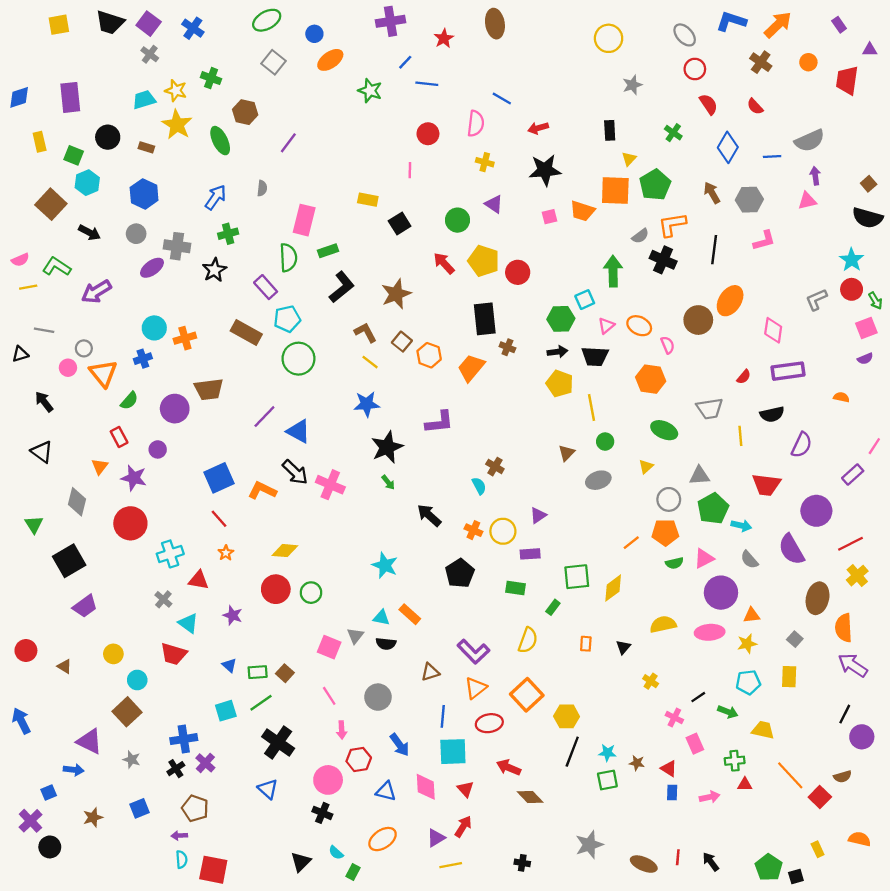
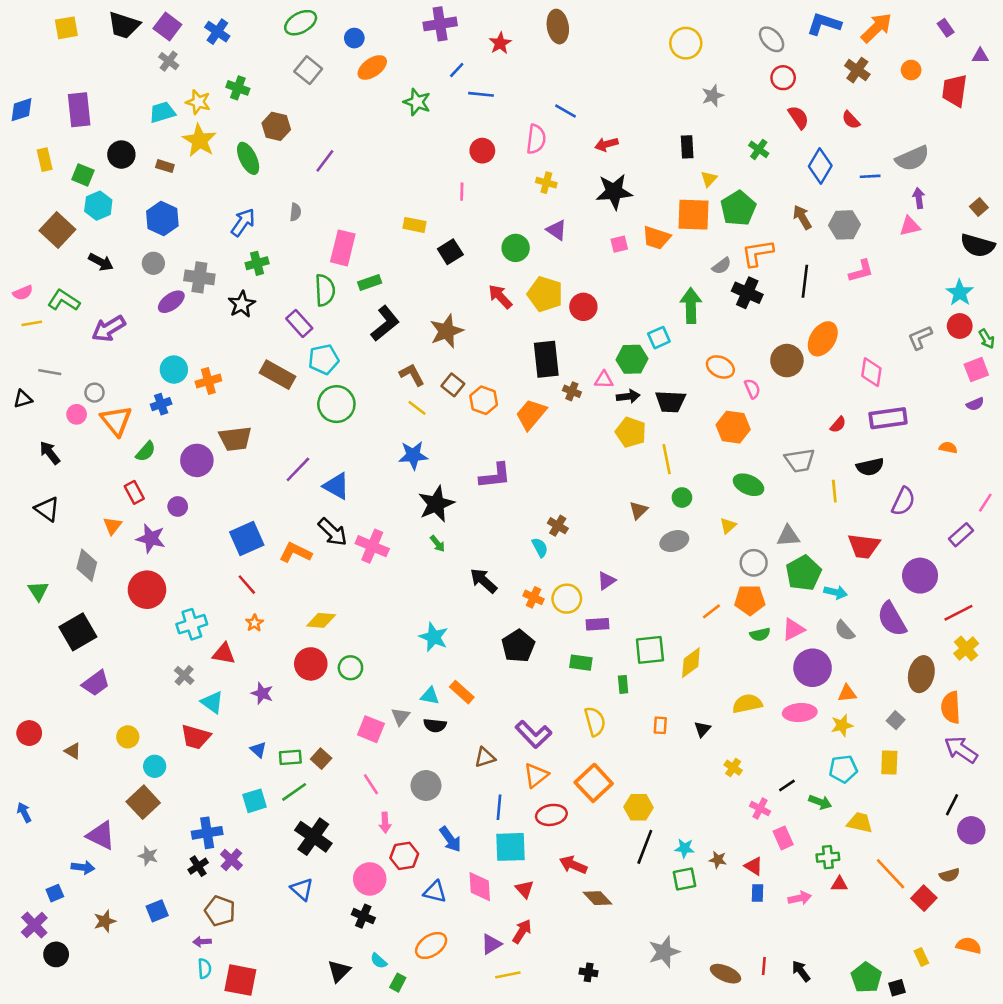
pink triangle: (606, 326) -> (604, 380), moved, turned 42
green rectangle: (553, 607) -> (623, 684), turned -42
yellow semicircle: (528, 640) -> (595, 722), turned -35
blue arrow: (21, 721) -> (24, 812), size x0.7

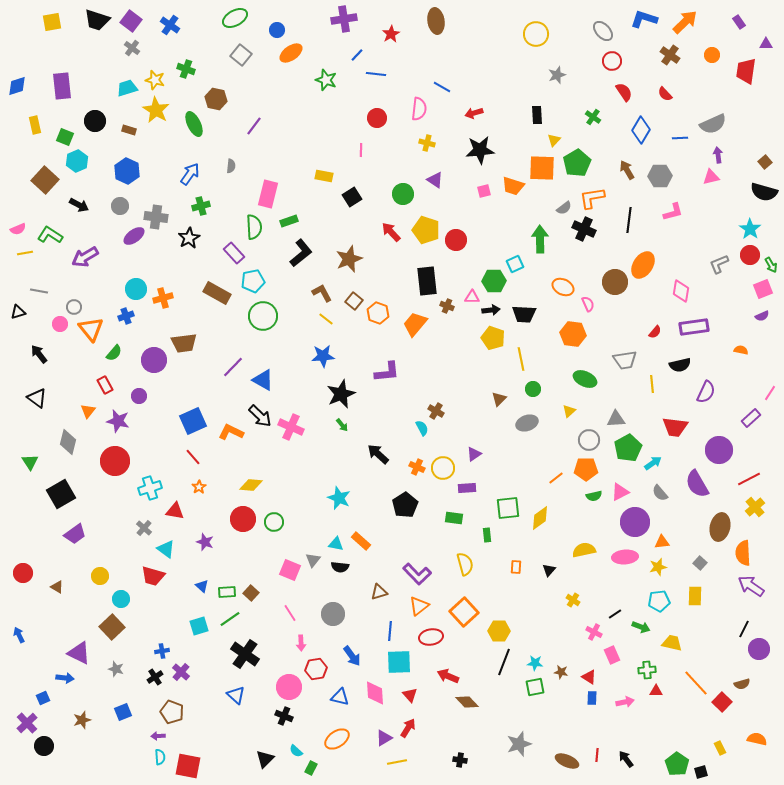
cyan arrow: (836, 592) -> (653, 463), turned -48
blue cross: (207, 833) -> (162, 651), size x0.6

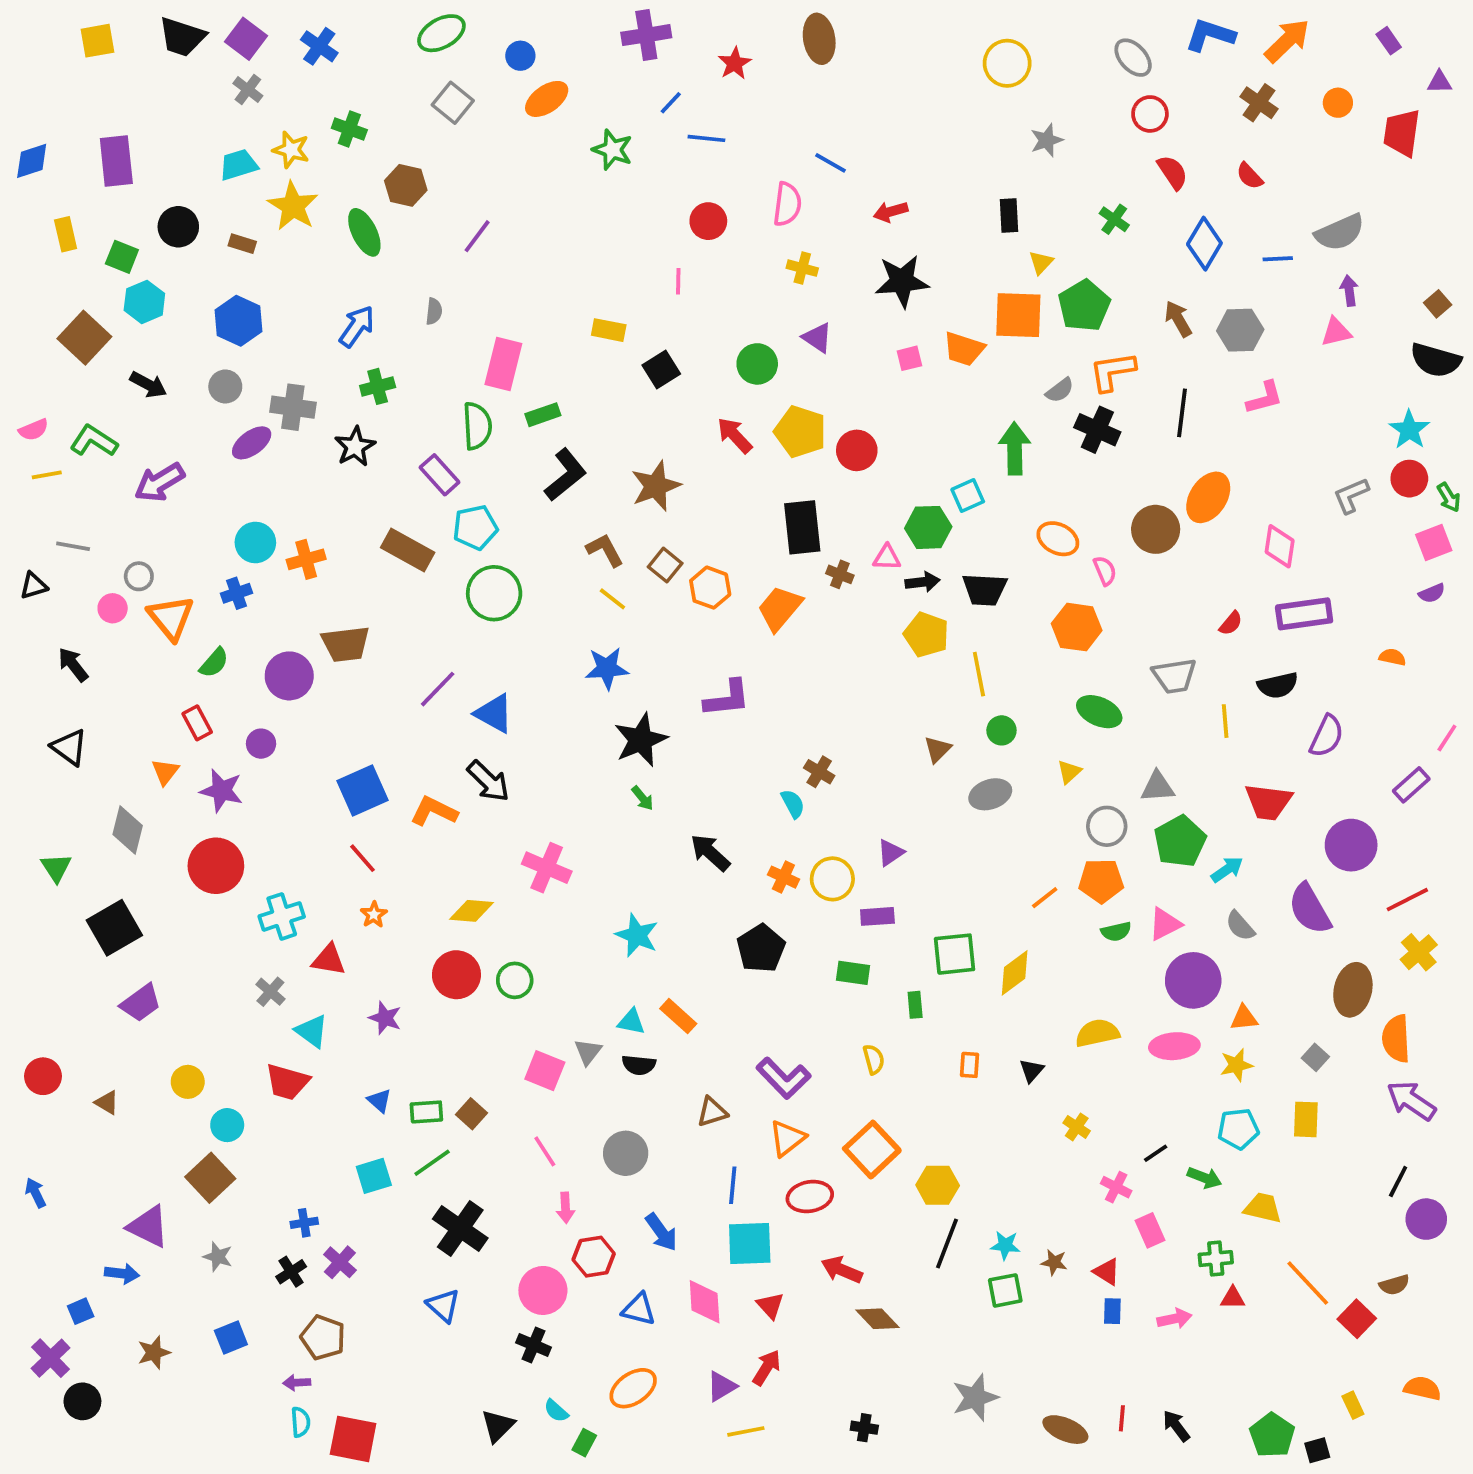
pink cross: (291, 427) -> (547, 868), moved
yellow semicircle: (465, 564) -> (874, 1059), size x0.7

